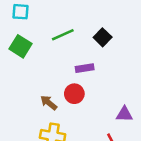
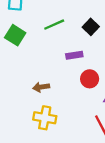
red circle: (74, 94) -> (90, 79), moved
brown arrow: (49, 103) -> (41, 87), turned -49

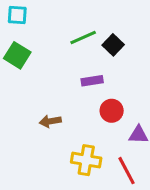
green line: (54, 25) -> (83, 37), moved
yellow cross: (45, 118) -> (86, 160), moved

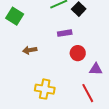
brown arrow: (50, 121) -> (30, 50), moved
yellow cross: (86, 160) -> (45, 89), moved

